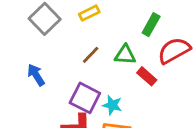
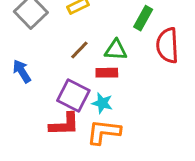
red semicircle: (174, 50) -> (167, 45), turned -64
red rectangle: (147, 76) -> (107, 73), moved, turned -42

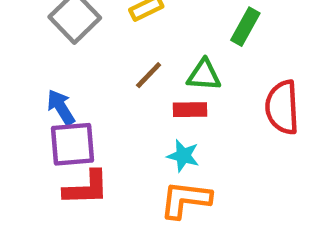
red semicircle: (167, 45) -> (282, 107), moved
purple square: (73, 95) -> (72, 144), moved, turned -32
red L-shape: (64, 124) -> (86, 188), moved

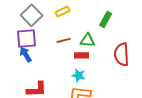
brown line: (149, 75) -> (64, 40), turned 32
purple square: (72, 144) -> (27, 38), moved

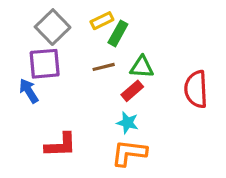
green rectangle: (106, 19) -> (118, 33), moved
blue arrow: (26, 54) -> (29, 91), moved
red rectangle: (82, 55) -> (132, 91), turned -40

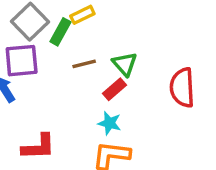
green rectangle: (118, 33) -> (60, 32), moved
green triangle: (142, 67) -> (125, 64), turned 45

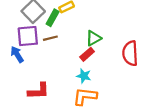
brown line: (84, 64) -> (50, 38), moved
green triangle: (125, 64) -> (94, 38), turned 42

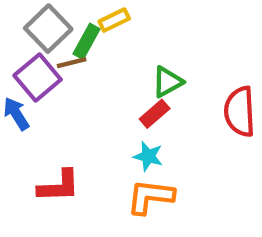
purple square: (28, 36) -> (38, 78), turned -35
brown line: (50, 38) -> (72, 63), moved

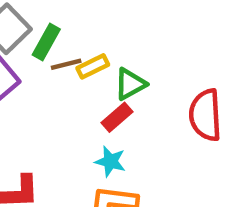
yellow rectangle: (114, 20) -> (93, 66), moved
brown line: (72, 63) -> (66, 64), moved

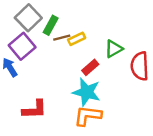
green triangle: (130, 84) -> (114, 49), moved
cyan star: (110, 161) -> (87, 92), size x1.6

